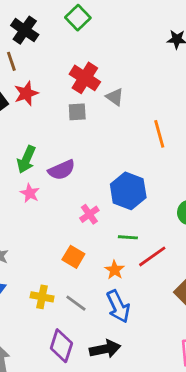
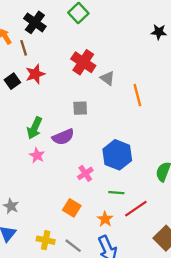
gray square: (77, 112) -> (80, 108), moved
orange line: (159, 134) -> (137, 95), moved

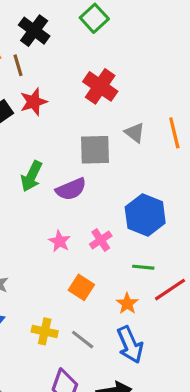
gray triangle: (108, 78) -> (135, 133), moved
gray square: (80, 108) -> (95, 150), size x1.5
pink star: (37, 155) -> (60, 241), moved

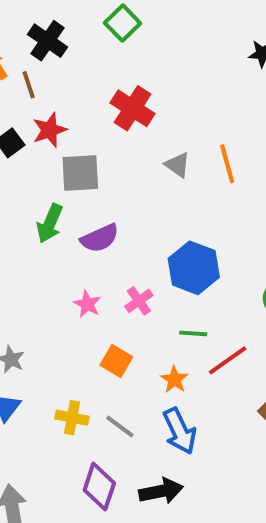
gray square: (95, 150) -> (80, 173), moved

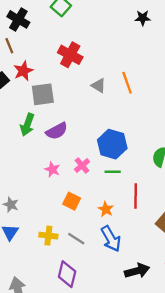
green line: (193, 333) -> (113, 172), moved
red line: (228, 360) -> (136, 196), turned -50
black arrow: (161, 491) -> (137, 271), moved

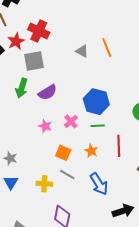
red cross: (70, 55) -> (39, 31), moved
orange star: (106, 209) -> (91, 151), moved
gray line: (76, 239) -> (67, 174), moved

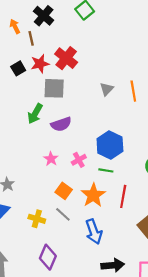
gray triangle: (82, 51) -> (107, 89), turned 32
orange star: (91, 151) -> (93, 195), size x1.6

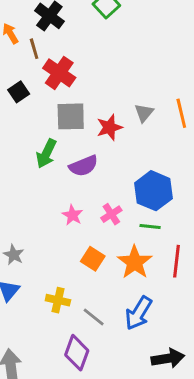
red cross: (66, 58) -> (59, 73), moved
red star: (40, 64) -> (109, 127), moved
gray line: (63, 214) -> (94, 317), moved
blue arrow: (94, 232) -> (139, 313), turned 55

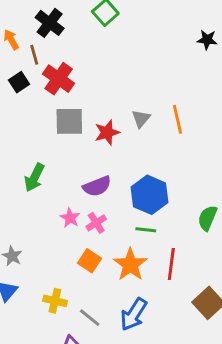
black square: (19, 92) -> (19, 82), moved
green arrow: (46, 153) -> (34, 178), moved
purple semicircle: (84, 166) -> (97, 186), moved
pink cross: (111, 214) -> (96, 223), moved

